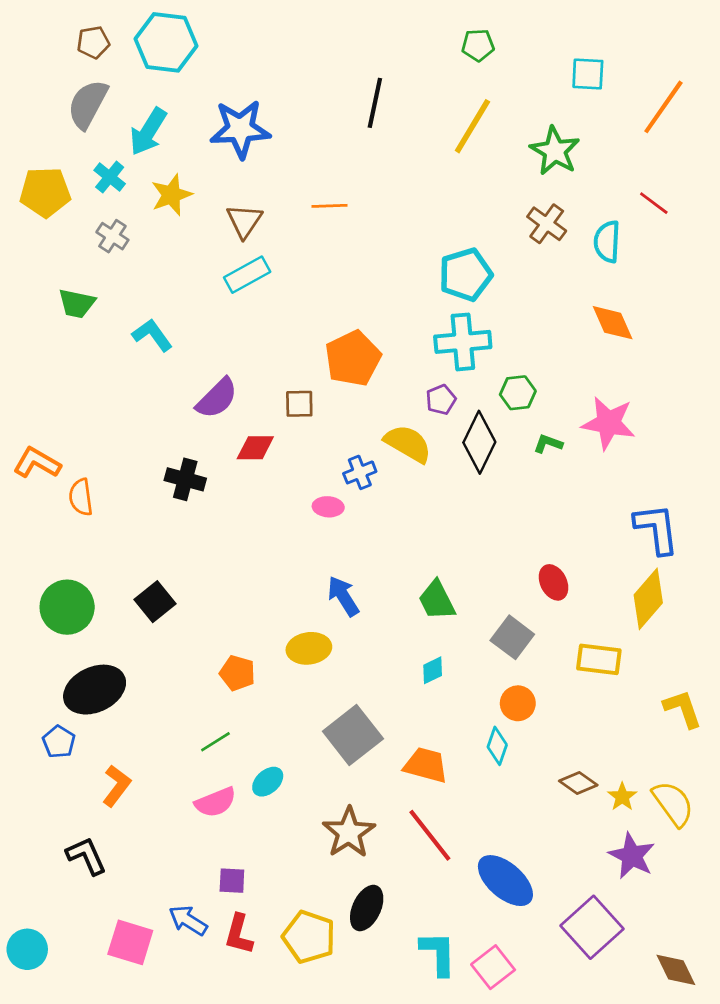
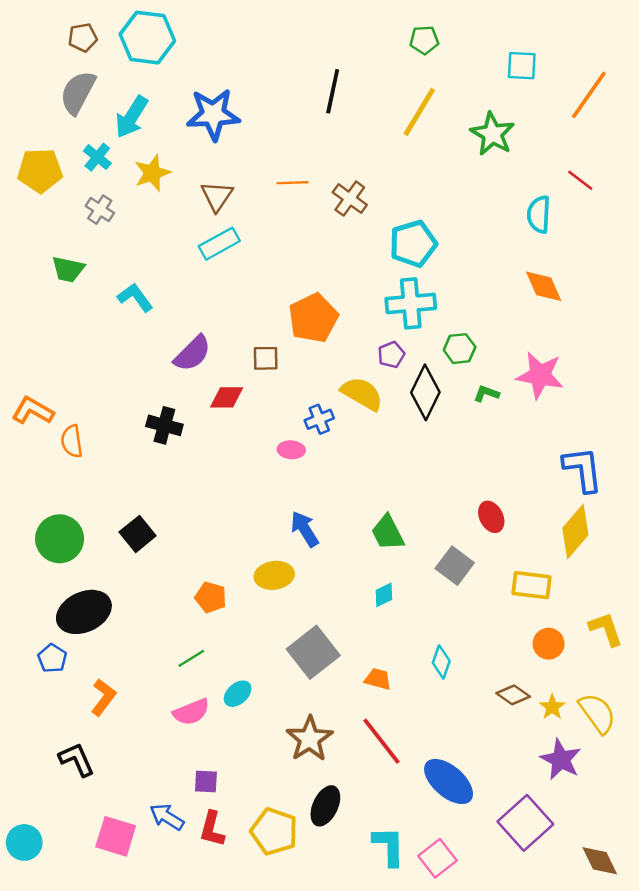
brown cross: (547, 224) -> (350, 199), moved
orange circle: (518, 703) -> (549, 644), moved
orange trapezoid: (426, 765) -> (378, 679), size x0.7

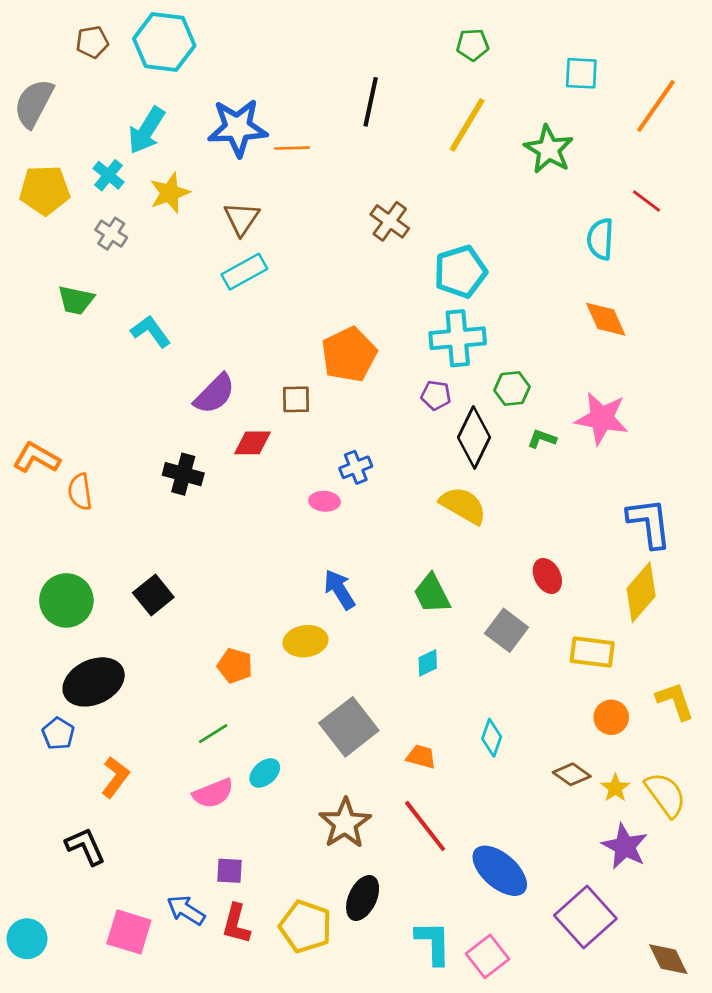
gray semicircle: (78, 92) -> (34, 103), moved
orange line: (292, 183) -> (292, 148), moved
purple pentagon: (391, 355) -> (436, 395), turned 30
yellow semicircle: (362, 394) -> (463, 505), moved

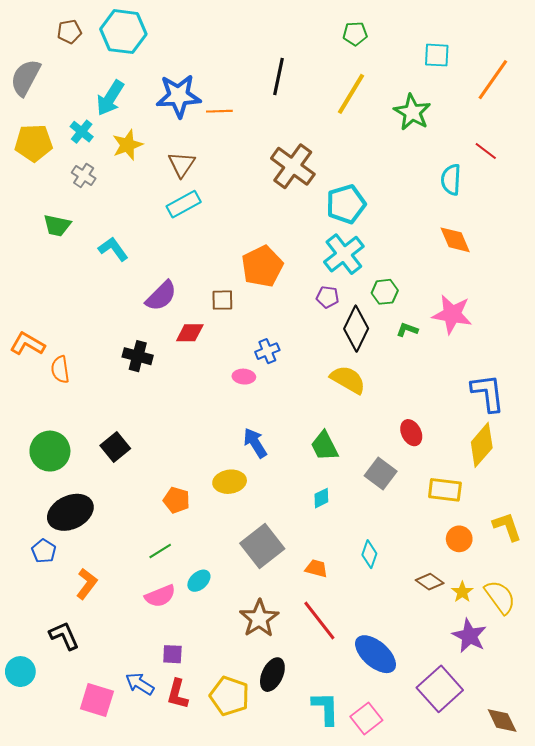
brown cross: (390, 221) -> (293, 166), size x1.5
cyan cross: (458, 338) -> (344, 254), turned -33
cyan circle: (27, 939) -> (20, 672), moved

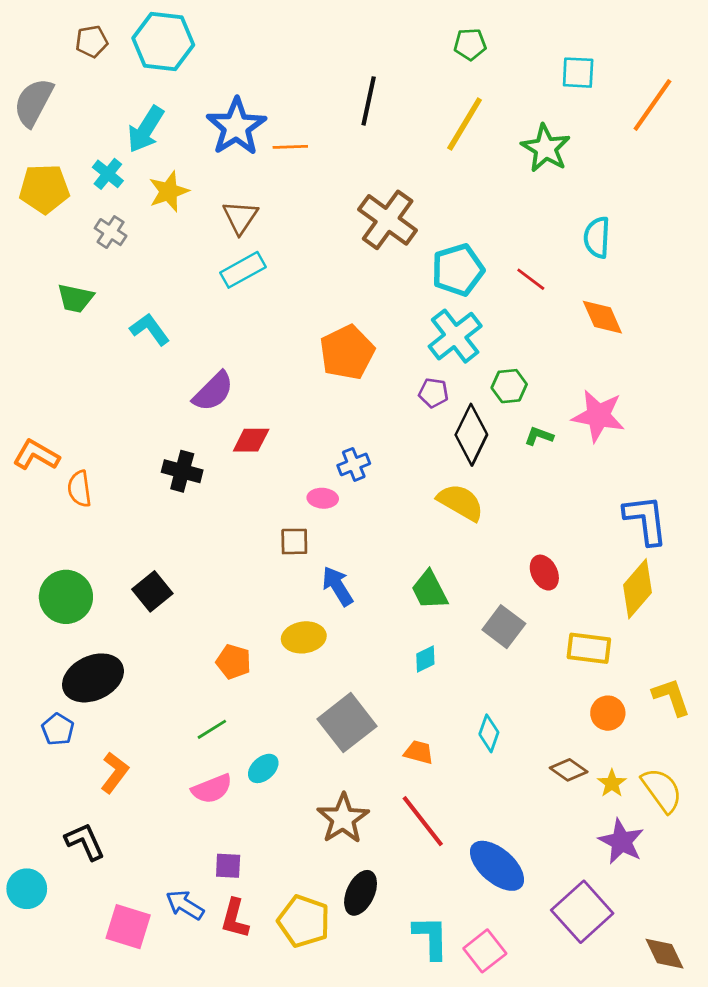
blue star: (179, 96) -> (236, 127), turned -30
red line: (486, 151) -> (531, 279), moved
brown square: (222, 300) -> (294, 541), moved

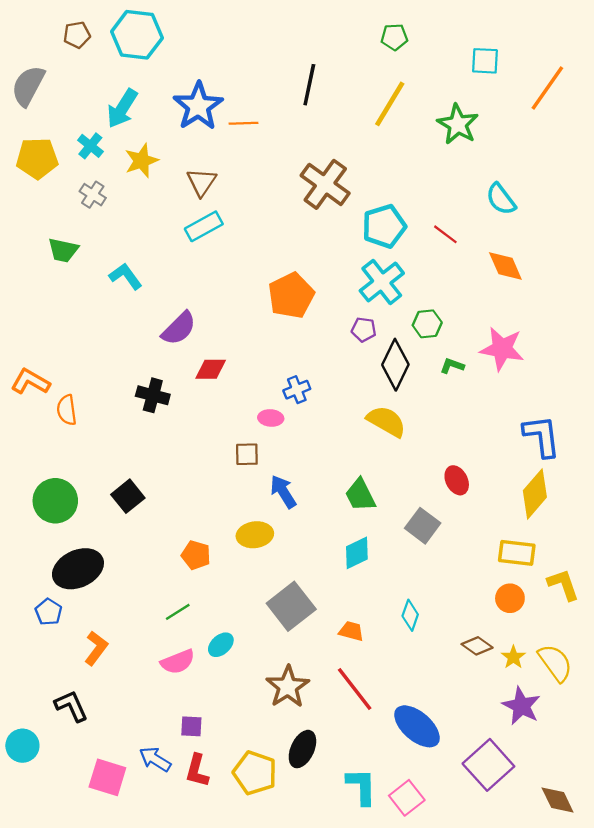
cyan semicircle: (597, 237) -> (501, 199), turned -40
yellow rectangle: (589, 648) -> (517, 553), moved
cyan diamond: (425, 659) -> (357, 553), size x1.4

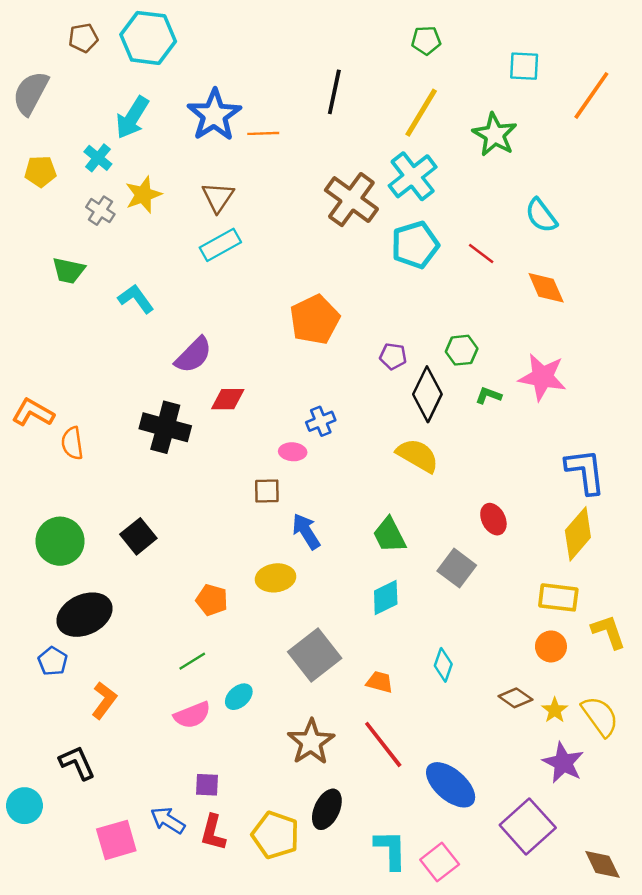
yellow pentagon: (37, 158) -> (40, 171), size x0.7
yellow star: (141, 161) -> (143, 195), moved
cyan cross: (382, 282) -> (413, 176), moved
black cross: (153, 395) -> (165, 427), size x1.4
pink square: (107, 777) -> (116, 840), turned -33

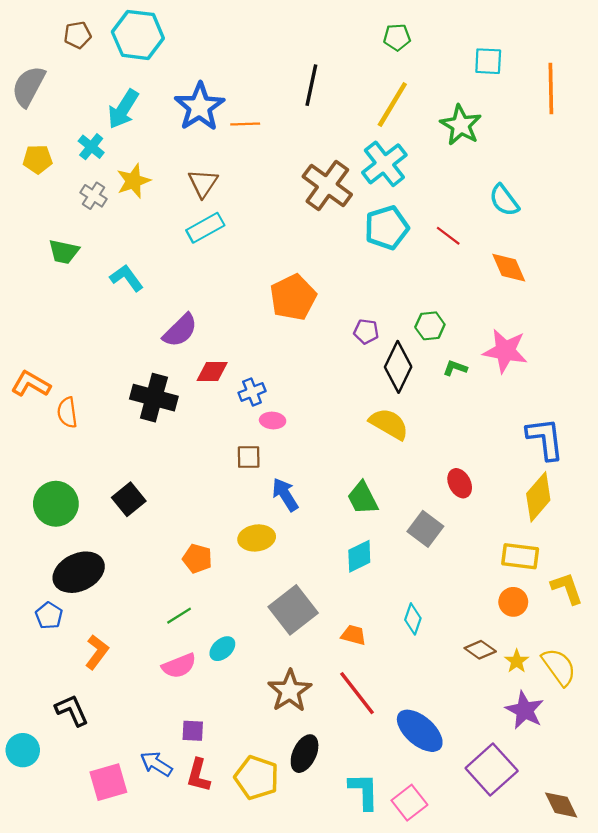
orange line: (591, 95) -> (551, 89), turned -36
blue cross: (321, 421) -> (252, 392), moved

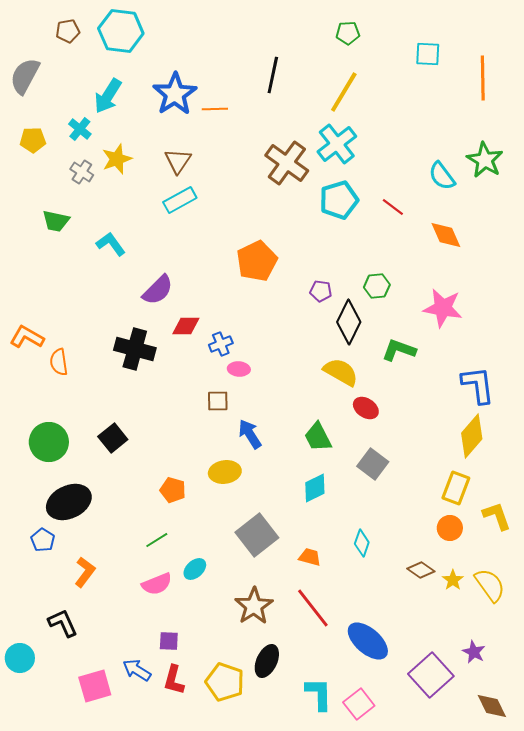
green star: (461, 125) -> (485, 160), moved
green L-shape: (455, 368) -> (399, 350), moved, size x1.6
red ellipse: (460, 483) -> (366, 408), moved, turned -30
yellow rectangle: (520, 556) -> (456, 488), turned -76
purple star: (525, 710) -> (474, 652), moved, size x0.7

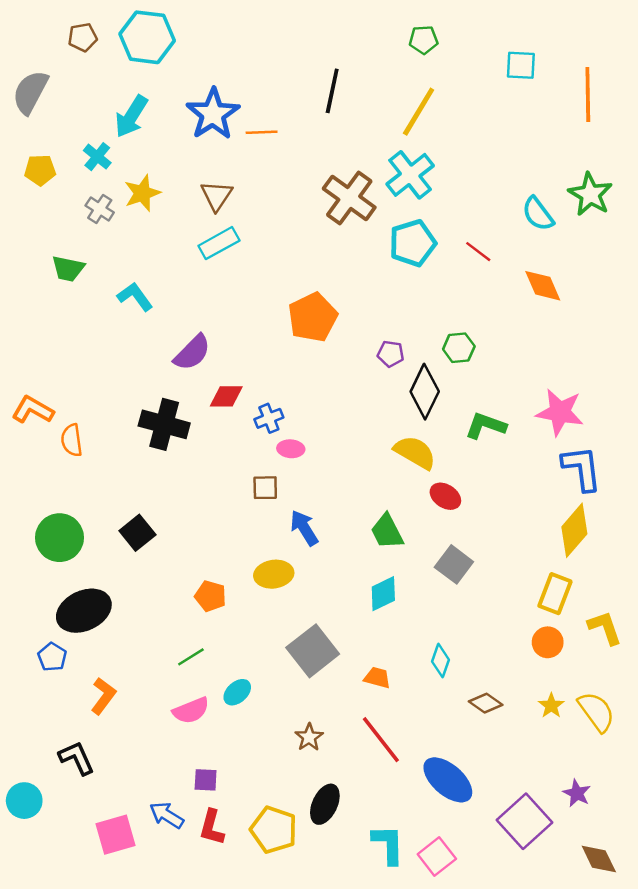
pink star: (443, 308) -> (560, 412), moved
brown diamond: (421, 570) -> (486, 703), moved
brown star: (254, 606) -> (309, 737), size x0.6

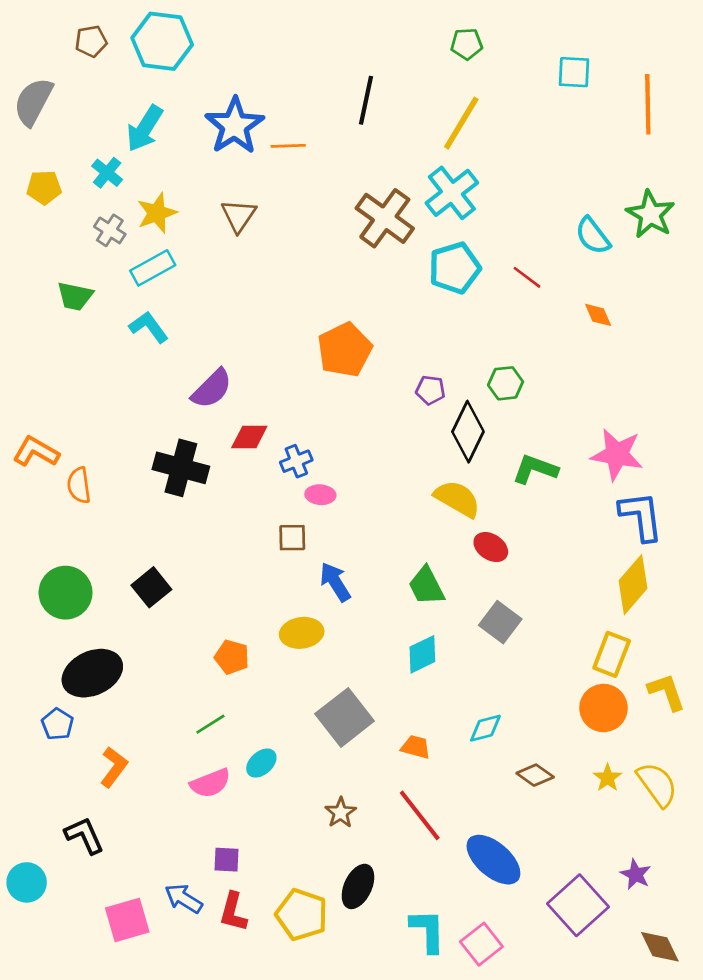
cyan rectangle: (219, 243) -> (153, 268), moved
orange diamond: (543, 286) -> (598, 315), size x0.7
orange circle: (548, 642) -> (603, 708), size x1.4
cyan diamond: (441, 661) -> (485, 728), turned 56

